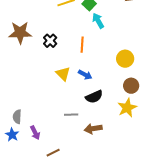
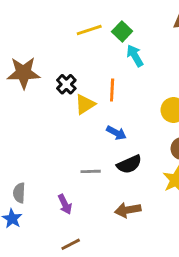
yellow triangle: (63, 74) -> (85, 104), moved, turned 42
gray line: (71, 115) -> (91, 171), moved
purple arrow: (35, 133) -> (65, 204), moved

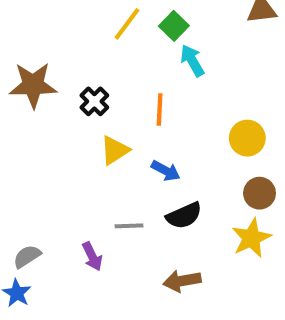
yellow line: (89, 30) -> (127, 24), turned -35
yellow triangle: (85, 104) -> (115, 150), moved
gray semicircle: (19, 193) -> (27, 256), turned 54
purple arrow: (65, 204) -> (92, 256), moved

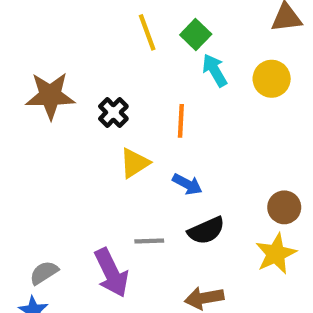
yellow line: (127, 24) -> (147, 32), turned -57
yellow circle: (247, 138) -> (272, 79), moved
purple arrow: (92, 256) -> (111, 273), size x1.6

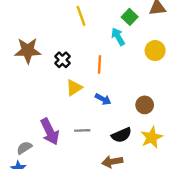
green square: (196, 34) -> (130, 17), moved
yellow circle: (272, 79) -> (155, 51), moved
brown circle: (284, 207) -> (145, 105), moved
black semicircle: (206, 231) -> (122, 135), moved
purple arrow: (111, 273) -> (50, 132), moved

